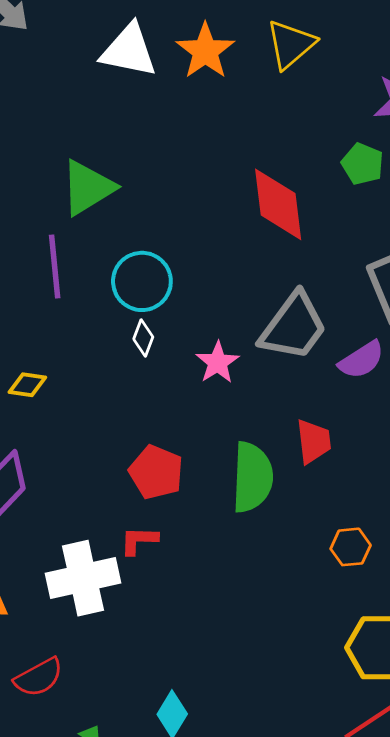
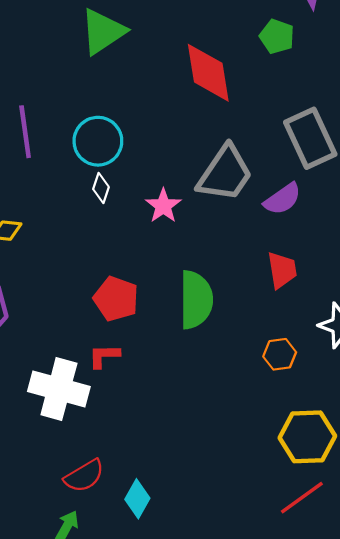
green triangle: (88, 188) -> (103, 31), moved
red trapezoid: (314, 441) -> (282, 270), moved
white cross: (83, 578) -> (59, 389), turned 30
red semicircle: (39, 677) -> (84, 476), moved

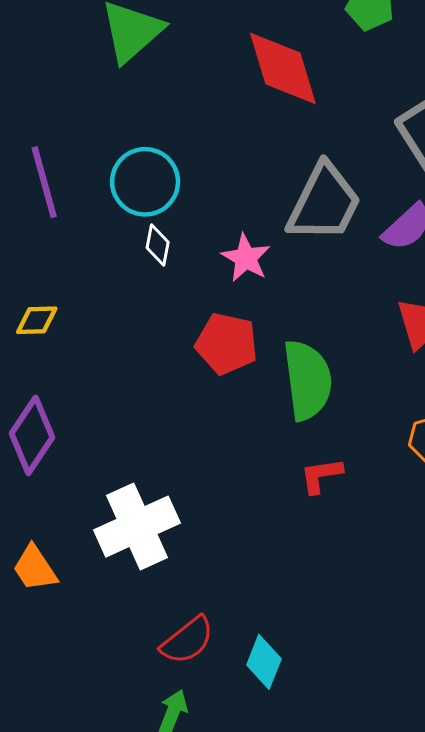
red pentagon: (116, 299) -> (227, 344), moved
red L-shape: (104, 356) -> (321, 475), moved
white cross: (59, 389) -> (137, 527), turned -32

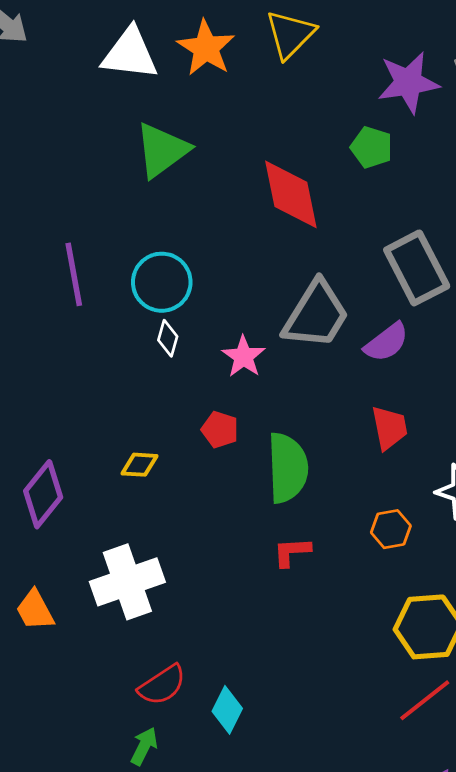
yellow diamond: (37, 320) -> (140, 465), moved
red pentagon: (227, 344) -> (220, 430), size x0.7

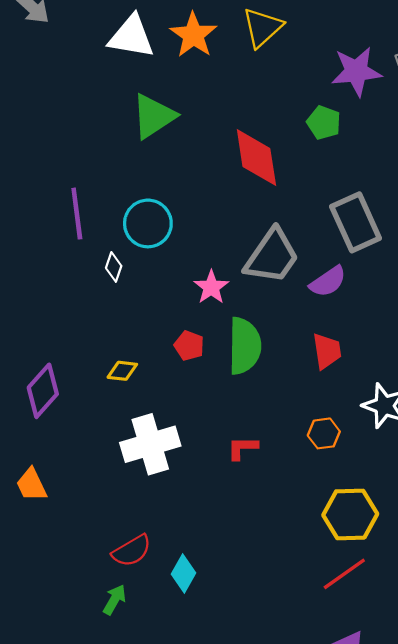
white diamond: (168, 338) -> (114, 267), moved
green semicircle: (288, 468) -> (245, 346), moved
white cross: (127, 582) -> (150, 444), moved

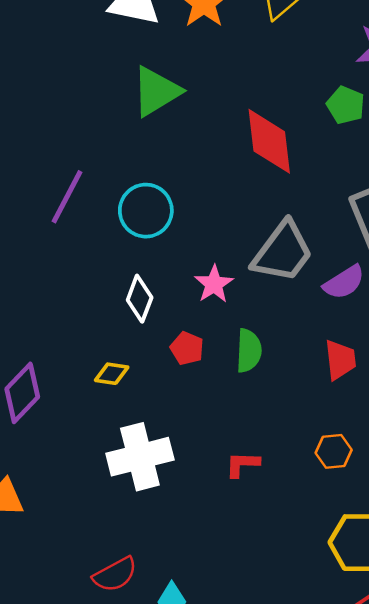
purple line: (77, 214) -> (67, 197), turned 33
white diamond: (114, 267) -> (140, 299), moved, size x1.4
green semicircle: (245, 346) -> (249, 351), size x0.7

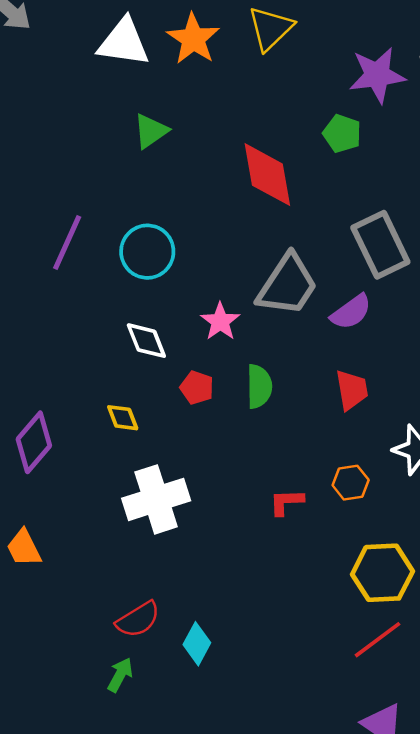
green triangle: (156, 91) -> (151, 131), size x0.7
white diamond: (140, 299) -> (146, 341), turned -39
yellow diamond: (112, 374) -> (123, 418), turned 64
red L-shape: (242, 464) -> (286, 502), moved

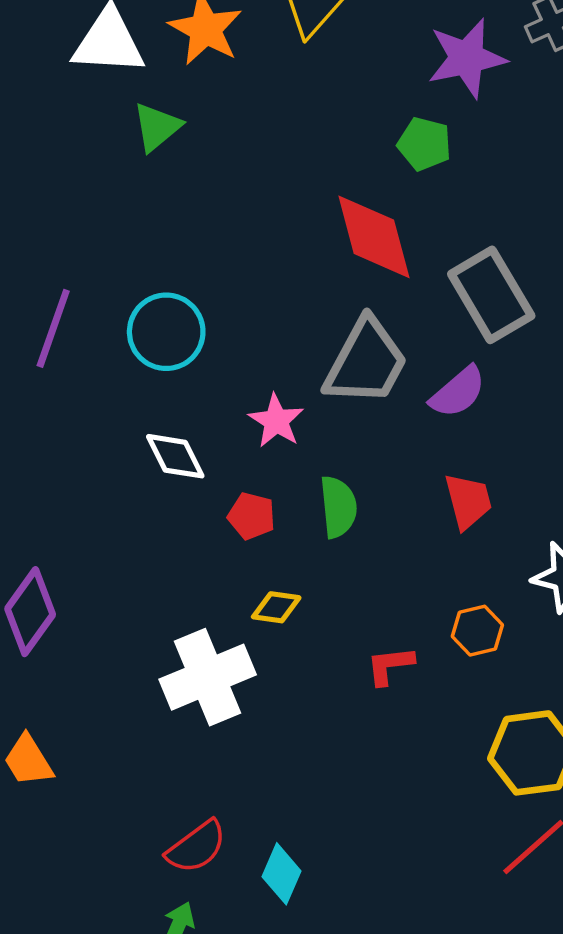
green triangle: (151, 131) -> (157, 127), moved
red diamond: (267, 175) -> (374, 237), moved
yellow diamond: (123, 418) -> (276, 607), moved, turned -56

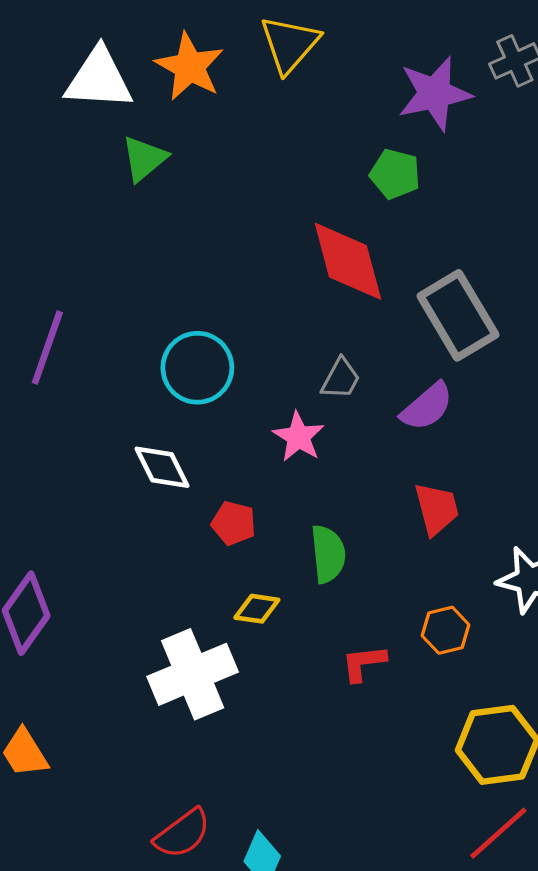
cyan circle: (166, 332) -> (197, 368), moved
gray trapezoid: (366, 362) -> (341, 379), size x0.5
pink star: (276, 421) -> (298, 437), moved
green semicircle: (338, 507) -> (328, 554), moved

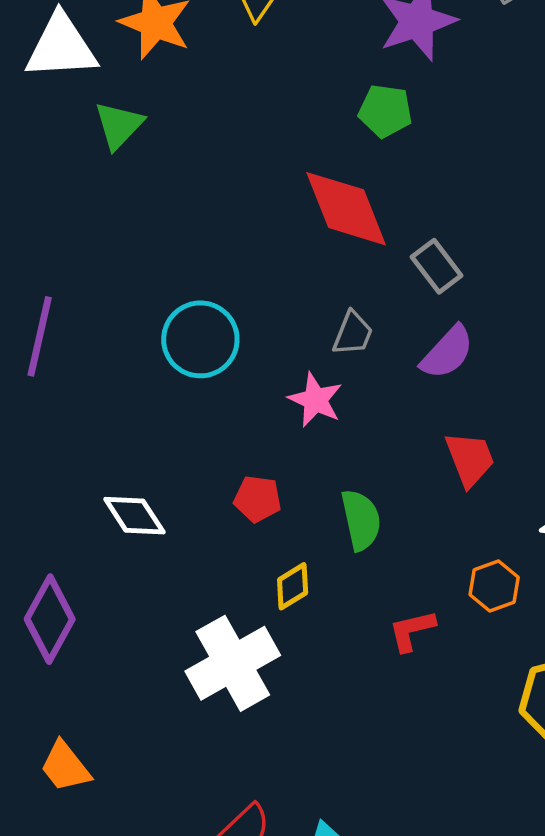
gray rectangle: (458, 315) -> (437, 266), moved, size x0.6
white diamond: (162, 467) -> (134, 516), moved
yellow diamond: (257, 609) -> (293, 586), turned -33

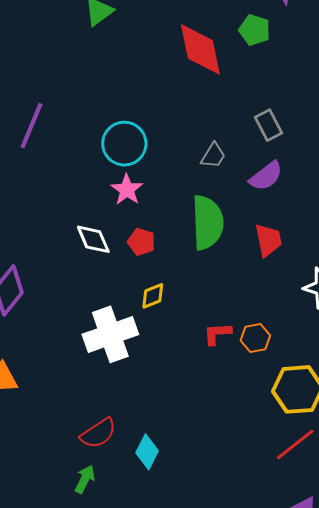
red diamond: (346, 209) -> (200, 49), moved
pink star: (315, 400) -> (127, 190), moved
white diamond: (134, 516) -> (93, 239), moved
green semicircle: (361, 520) -> (208, 222), moved, size x1.5
orange hexagon: (494, 586) -> (255, 338), moved

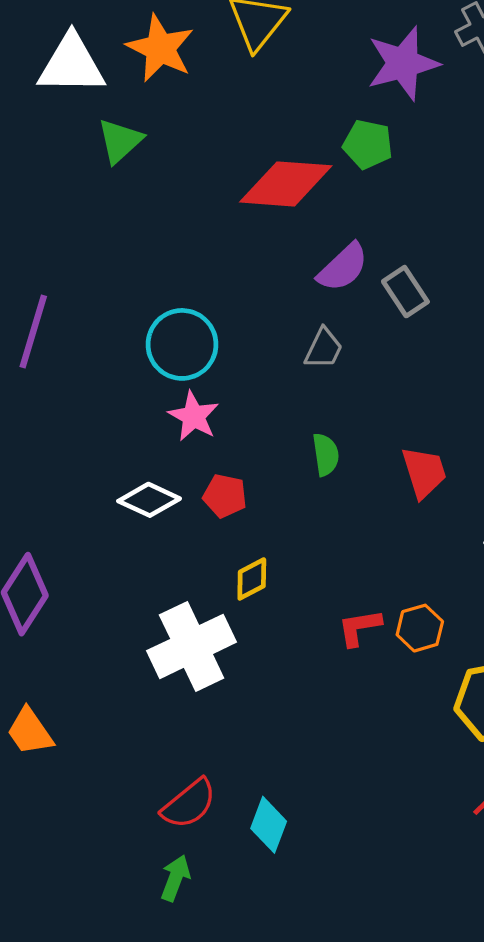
red diamond: (200, 49) -> (286, 184), turned -68
purple semicircle: (266, 176) -> (343, 267), moved
green semicircle: (208, 222) -> (326, 455), size x0.5
white diamond: (93, 239) -> (149, 500), turned -36

